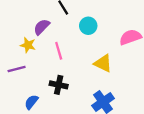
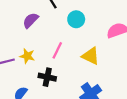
yellow star: (28, 45) -> (27, 56), moved
pink line: (59, 51) -> (57, 50), moved, turned 42

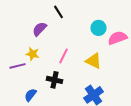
cyan circle: (76, 19) -> (98, 28), moved
yellow star: (27, 56) -> (32, 54), moved

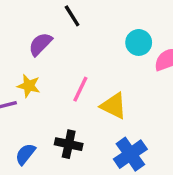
yellow triangle: (94, 61) -> (114, 106), moved
black cross: (54, 80) -> (69, 144), moved

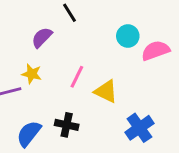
blue semicircle: (25, 154) -> (29, 134), size x1.4
blue cross: (130, 154) -> (139, 128), moved

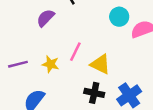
yellow star: (32, 74) -> (50, 64), moved
black cross: (67, 125) -> (94, 93), moved

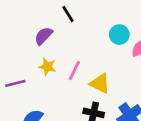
yellow star: (50, 64) -> (47, 67), moved

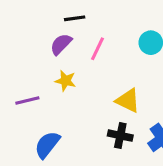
black line: (68, 14) -> (75, 18), moved, turned -66
pink line: (74, 71) -> (97, 49), moved

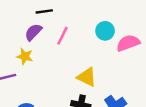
yellow star: (65, 81) -> (25, 56), moved

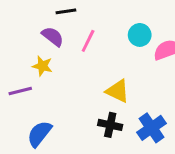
purple semicircle: (33, 32) -> (53, 36), turned 84

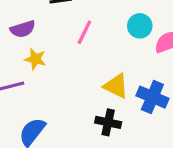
purple semicircle: (53, 36) -> (23, 29), moved, turned 125
blue cross: (152, 128) -> (152, 97), moved, turned -32

